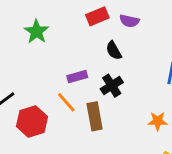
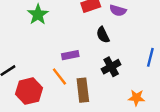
black cross: (112, 86) -> (111, 67), moved

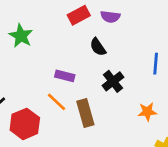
purple rectangle: (70, 55) -> (65, 76), turned 35

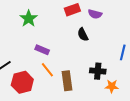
purple rectangle: (65, 76) -> (42, 50), moved
black cross: (113, 81) -> (98, 71), moved, turned 35

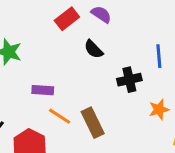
purple semicircle: (95, 14) -> (101, 14), turned -144
black cross: (98, 71) -> (129, 80), moved

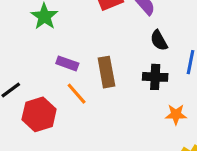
black semicircle: (94, 49) -> (159, 40), moved
brown rectangle: (93, 123) -> (106, 72), moved

